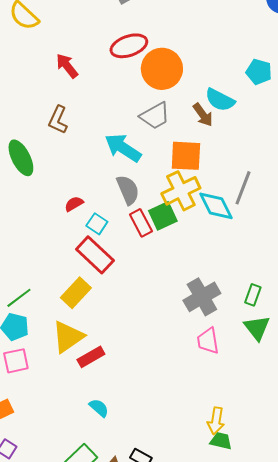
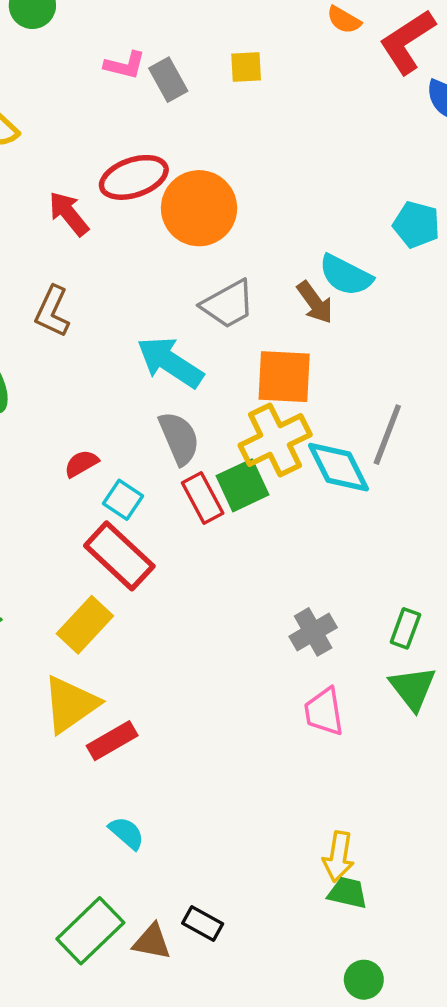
red ellipse: (129, 46) -> (134, 177), moved
orange circle: (162, 69) -> (199, 208), moved
gray cross: (202, 297) -> (313, 632), size x0.7

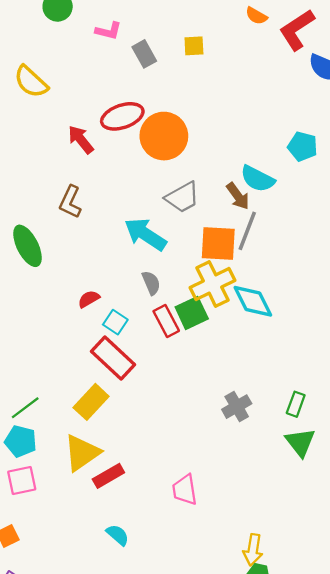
pink L-shape: (125, 65) -> (108, 31), moved
gray line: (387, 435) -> (247, 231), moved
gray semicircle: (179, 438) -> (151, 283), size x0.7
pink trapezoid: (324, 712) -> (185, 490), moved

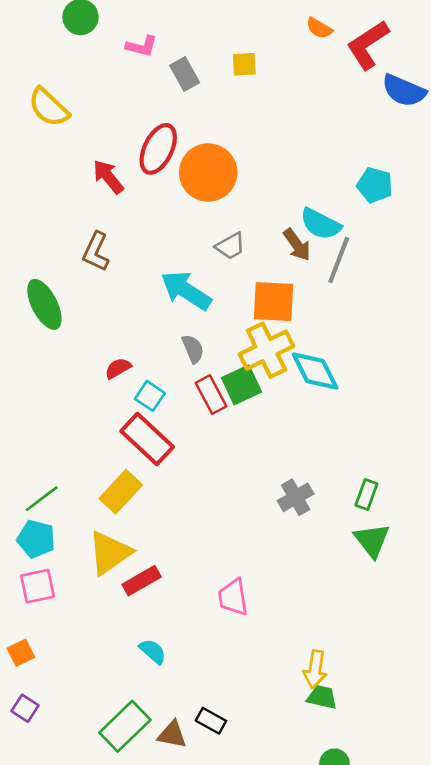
red ellipse: (122, 116) -> (158, 149), turned -45
gray trapezoid: (182, 197) -> (230, 246), size x0.7
gray line: (247, 231) -> (339, 260), moved

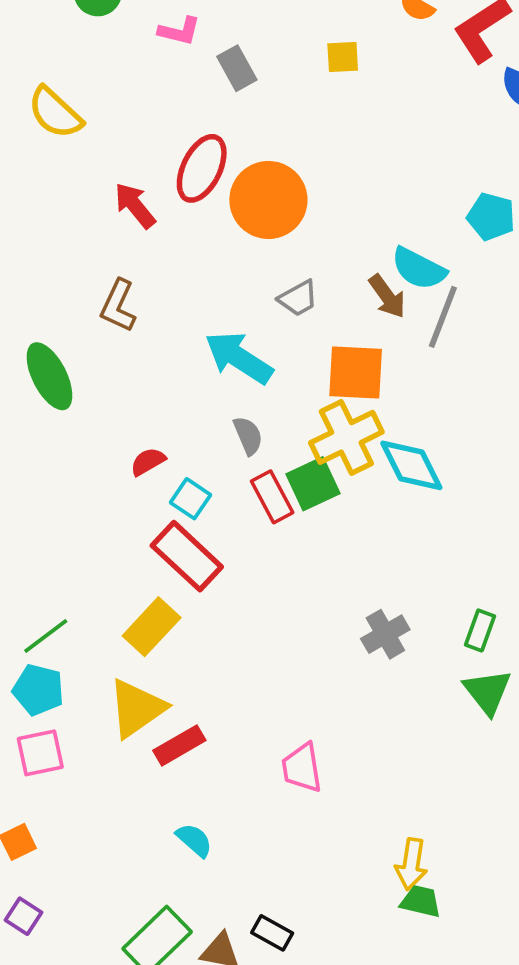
yellow square: (244, 64) -> (343, 57), moved

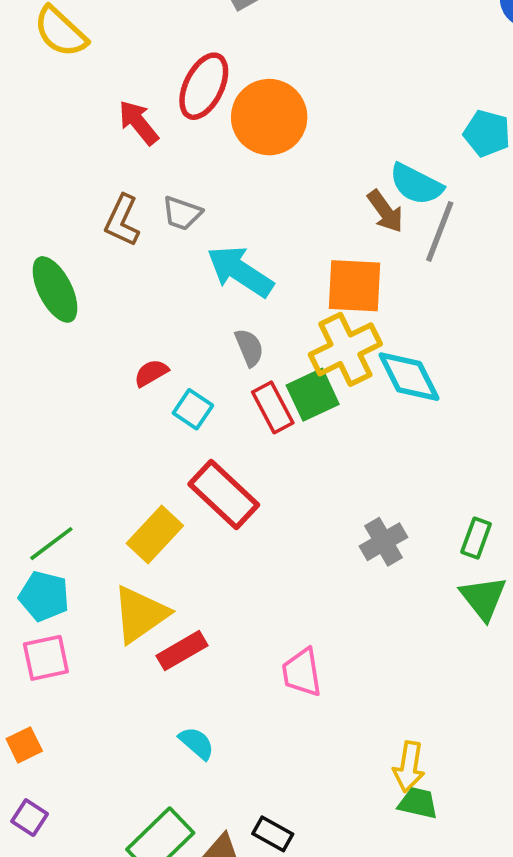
gray trapezoid: (298, 298) -> (182, 213), moved, turned 48
red rectangle: (187, 556) -> (224, 495), moved

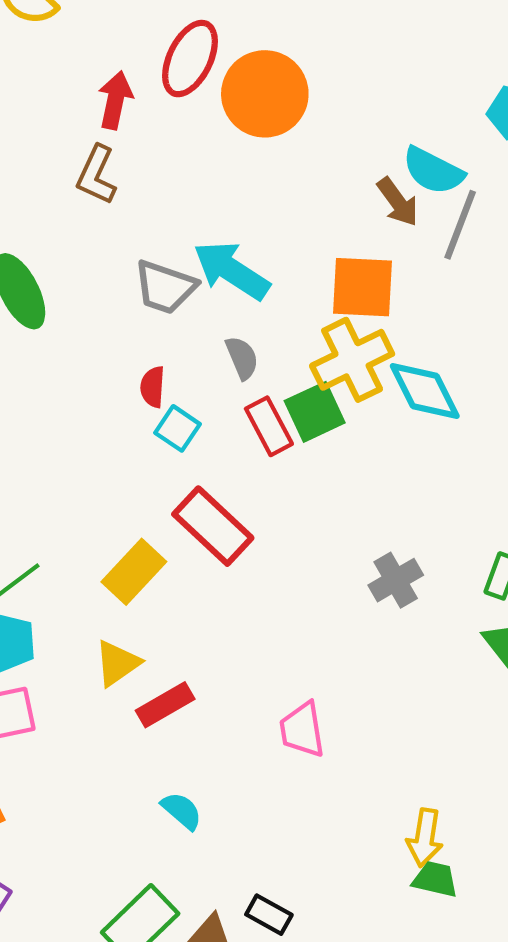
red arrow: (138, 122) -> (115, 100), turned 51
gray trapezoid: (182, 213) -> (165, 287), moved, size x1.4
brown L-shape: (122, 220) -> (96, 175), moved
red semicircle: (151, 373) -> (153, 387), moved, turned -56
yellow triangle: (140, 614) -> (117, 663), size x0.7

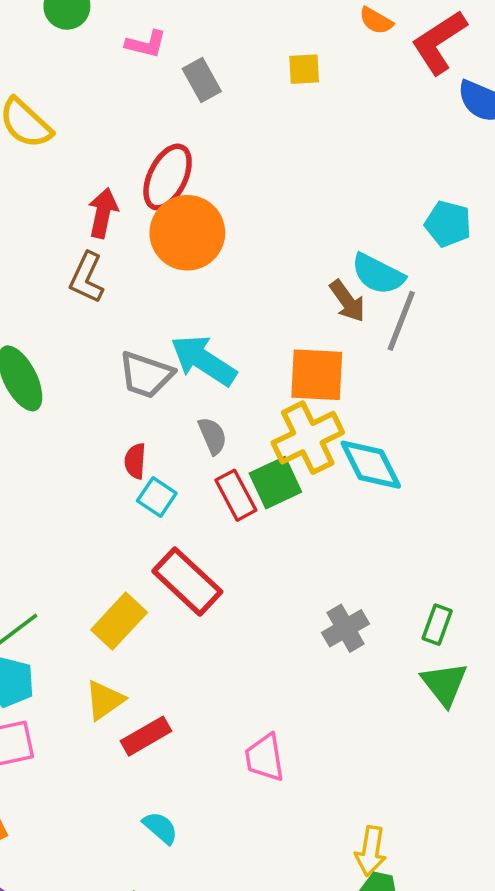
orange circle: (265, 94) -> (187, 233), moved

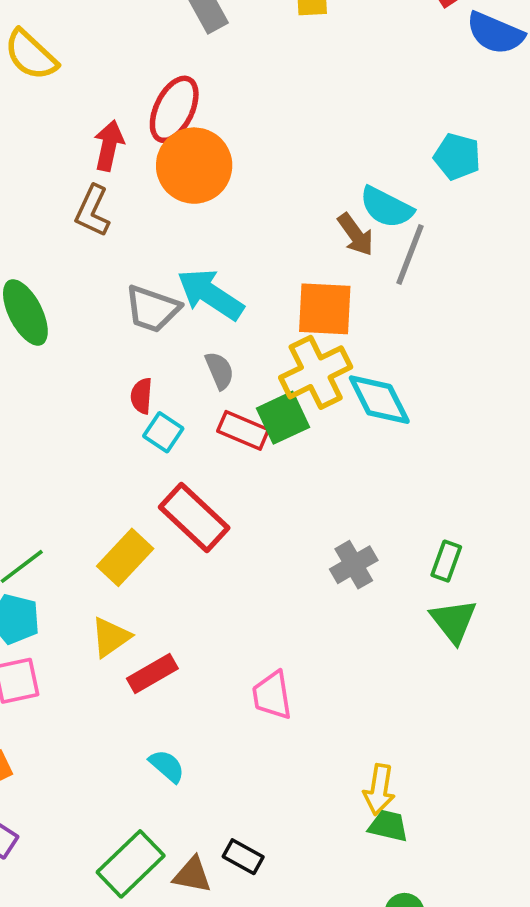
red rectangle: (236, 495) -> (243, 430), turned -39

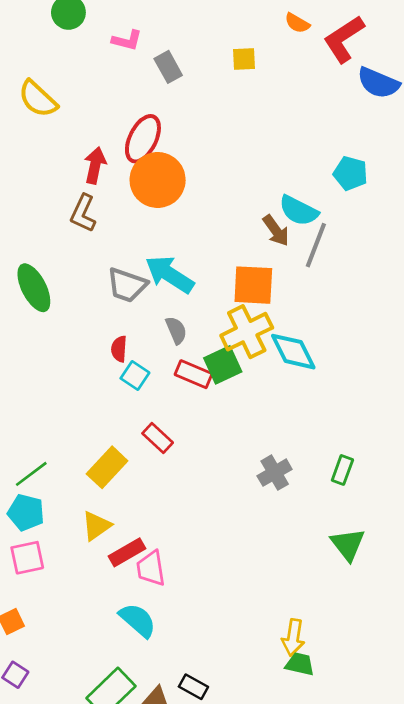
red rectangle: (194, 517) -> (158, 438), size x0.6
green triangle: (454, 621) -> (348, 544), moved
pink trapezoid: (272, 695) -> (151, 568), moved
cyan semicircle: (167, 766) -> (138, 620), size x1.4

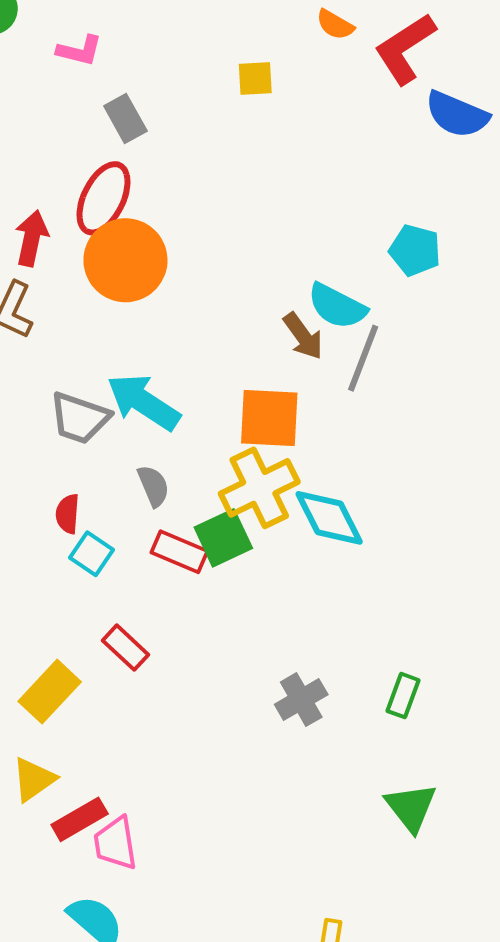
gray rectangle: (168, 67) -> (125, 118), moved

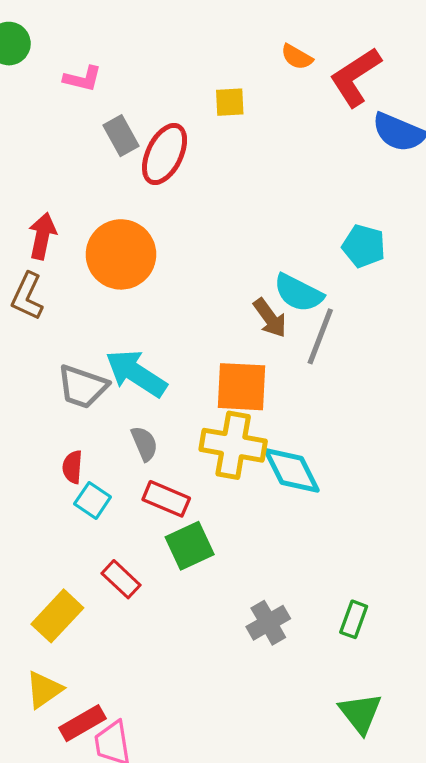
red ellipse: (103, 198) -> (165, 154), moved
yellow cross: (259, 488) -> (233, 445), turned 36
green square: (223, 538) -> (190, 546), moved

